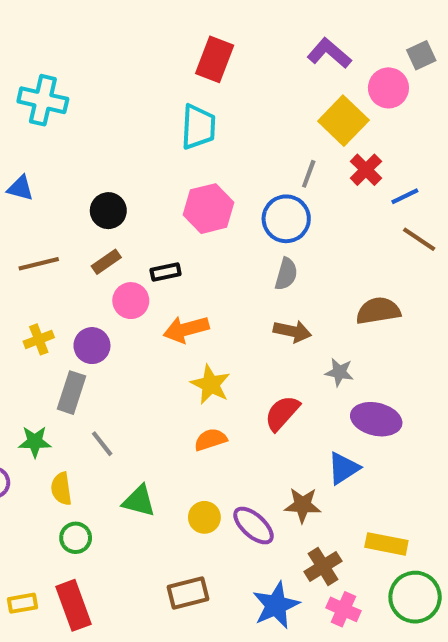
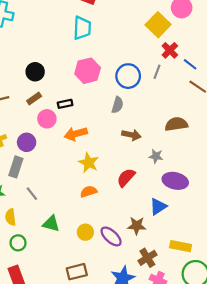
gray line: (309, 174) -> (157, 72), moved
blue line: (405, 196) -> (190, 64), turned 64
gray semicircle: (286, 274) -> (117, 105), moved

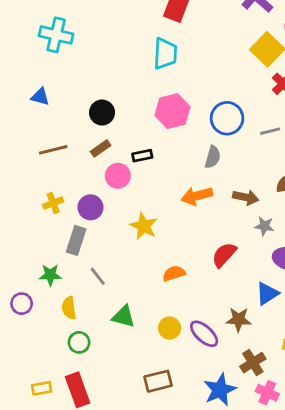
gray line: (157, 72) -> (270, 131), moved, turned 56
orange arrow: (76, 134) -> (197, 196), moved
brown arrow: (131, 135) -> (246, 197), moved
yellow star: (89, 163) -> (144, 226), moved

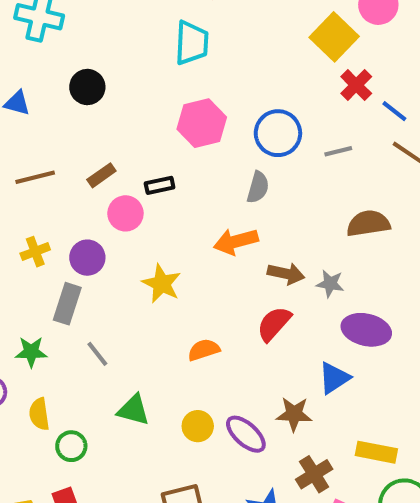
black circle: (102, 113) -> (87, 87), moved
brown arrow: (246, 197) -> (286, 274), moved
yellow semicircle: (69, 308) -> (39, 414), moved

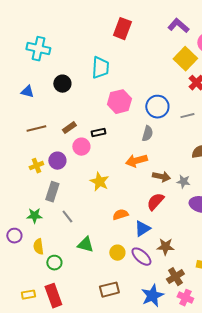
cyan trapezoid: (192, 43) -> (100, 68), moved
purple circle: (87, 258) -> (57, 161), moved
blue triangle: (334, 378) -> (142, 229), moved

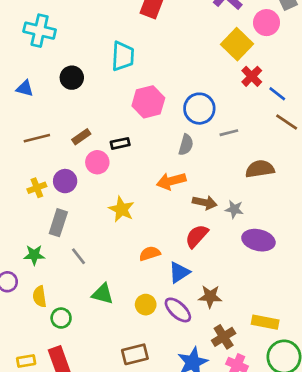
gray line: (187, 116) -> (229, 133), moved

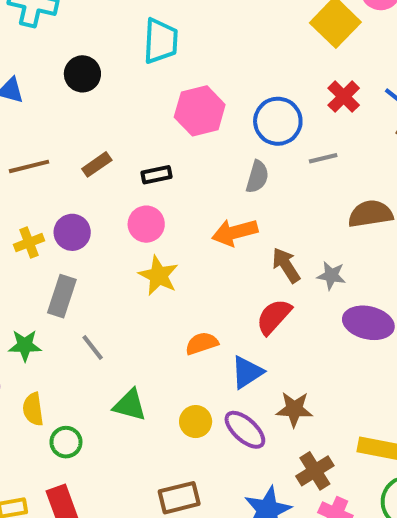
red cross: (252, 76) -> (344, 97), moved
pink circle: (97, 162) -> (146, 224), moved
brown arrow: (205, 203) -> (286, 265), turned -135

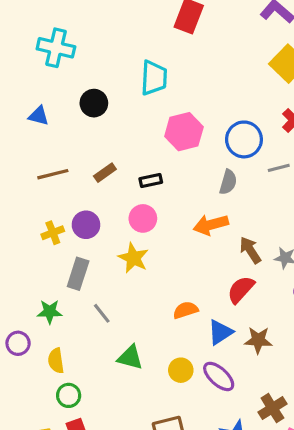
yellow star: (159, 275) -> (133, 258), moved
brown star: (294, 409) -> (258, 340), moved
green circle: (66, 442) -> (69, 395), moved

